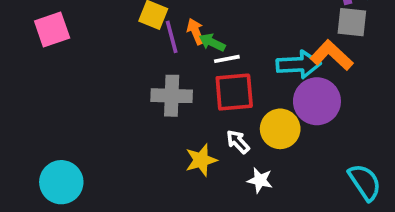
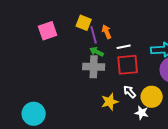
pink square: (52, 30) -> (48, 31), moved
green arrow: (212, 42) -> (97, 52), moved
yellow circle: (280, 129) -> (152, 97), moved

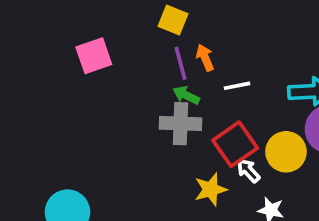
yellow square: (84, 23) -> (173, 20), moved
red square: (128, 65) -> (235, 144), moved, turned -30
yellow circle: (152, 97) -> (286, 152), moved

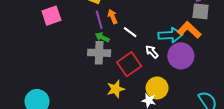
white line: (237, 86) -> (130, 32), turned 48
yellow circle: (286, 152) -> (157, 88), moved
white arrow: (248, 171) -> (152, 52), moved

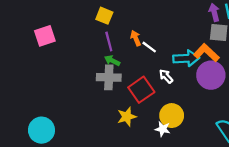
pink square: (51, 16) -> (45, 36), moved
orange arrow: (113, 17) -> (136, 38), moved
white line: (130, 32) -> (149, 47), moved
purple circle: (181, 56) -> (211, 75), moved

